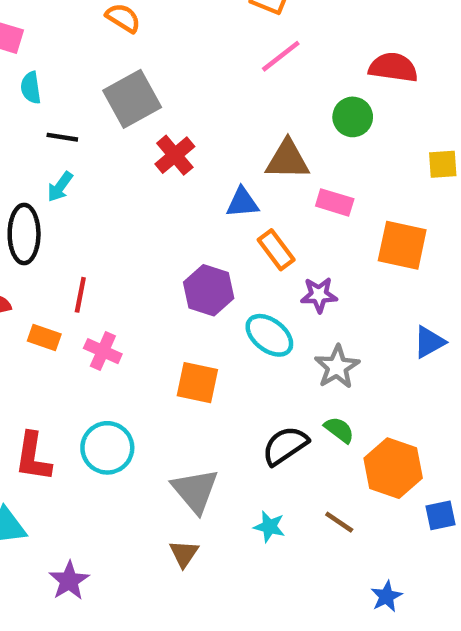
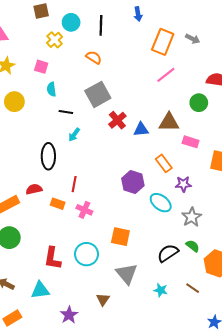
cyan arrow: (60, 187) -> (74, 135), moved
blue triangle: (242, 202) -> (141, 129), moved
orange square: (197, 383) -> (120, 237), moved
brown triangle: (184, 554) -> (103, 299), moved

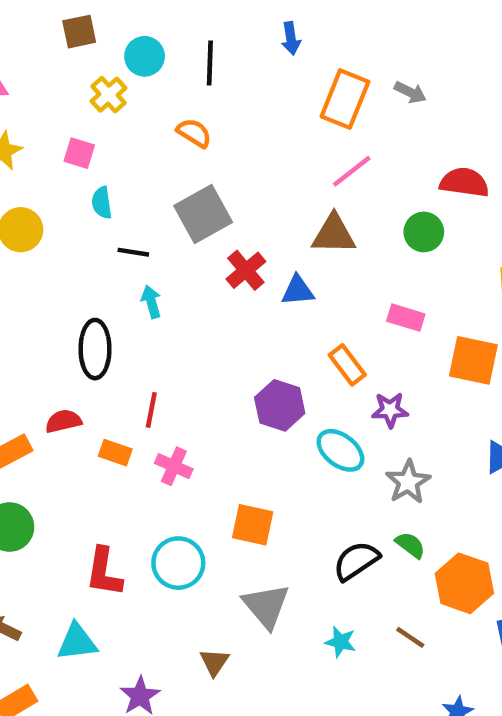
brown triangle: (169, 122) -> (334, 234), moved
cyan arrow: (74, 135) -> (151, 302), turned 128

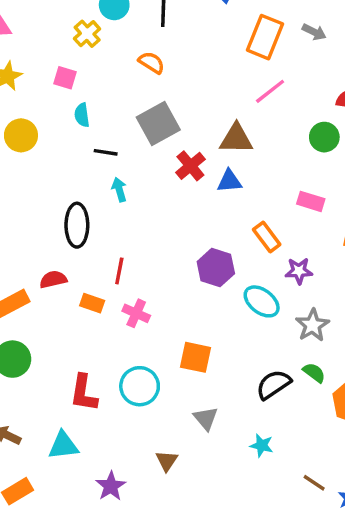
brown triangle: (334, 234) -> (236, 139), moved
gray triangle: (266, 606) -> (206, 418), size x0.7
brown line: (410, 637) -> (314, 483), moved

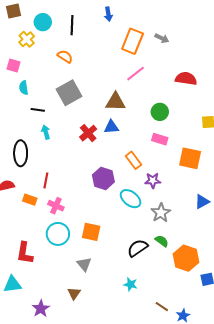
green circle: (324, 137) -> (160, 112), moved
red cross: (190, 166) -> (88, 133), moved
cyan circle: (140, 386) -> (58, 234), moved
gray triangle: (206, 418) -> (84, 264), moved

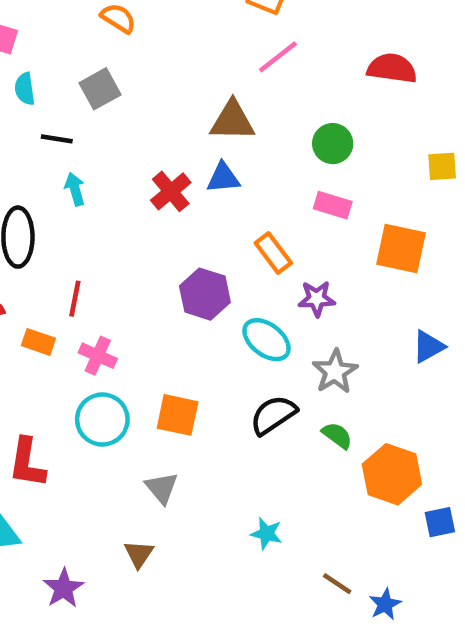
gray square: (69, 93) -> (100, 89), moved, size x0.7
black semicircle: (138, 248) -> (273, 415), moved

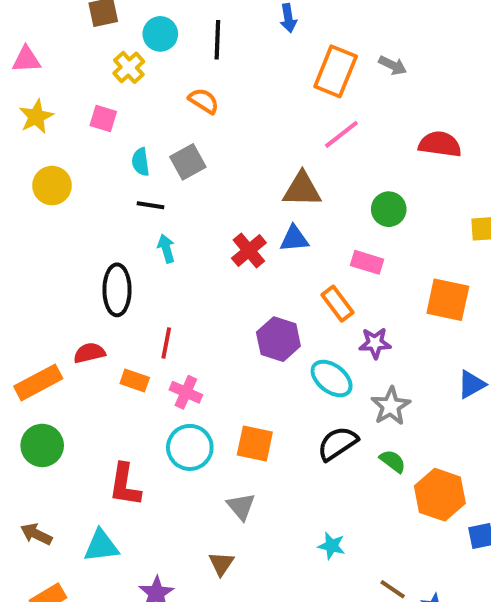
cyan semicircle: (25, 89) -> (141, 162), moved
pink rectangle: (333, 205) -> (367, 262), moved

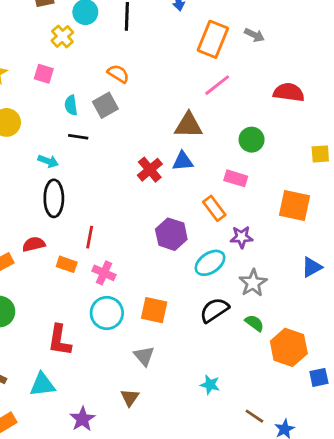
orange semicircle: (204, 101) -> (118, 74), moved
cyan arrow: (166, 249) -> (48, 161), moved, turned 126
cyan ellipse: (332, 379) -> (210, 263), turned -72

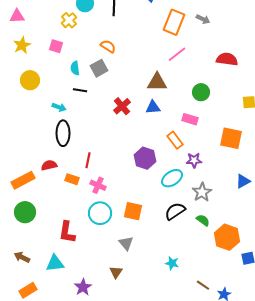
red cross: (150, 170) -> (122, 106), moved

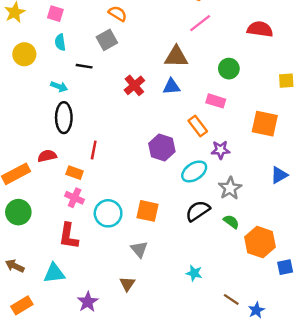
cyan semicircle: (75, 68) -> (60, 42), moved
pink cross: (98, 185) -> (75, 198), moved

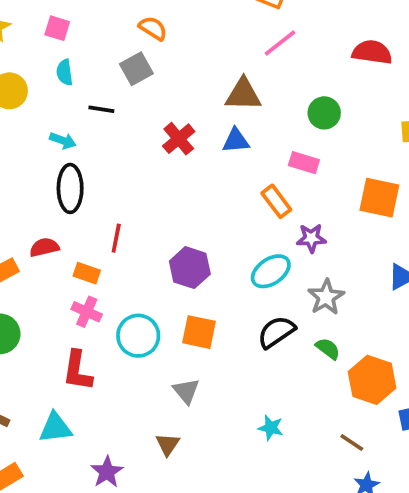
purple hexagon: (162, 148) -> (190, 268), moved
brown line: (231, 299) -> (352, 442), moved

